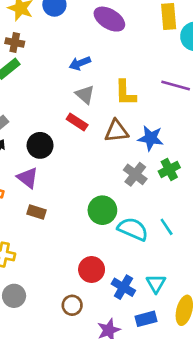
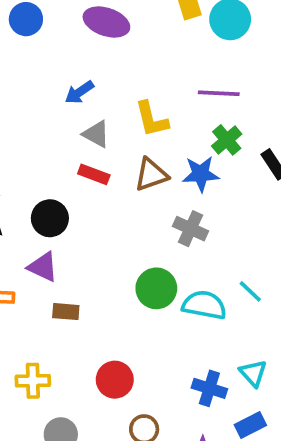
green cross: (169, 169) -> (227, 140), moved
red circle: (92, 270) -> (115, 380), moved

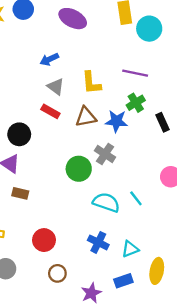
green circle: (156, 288) -> (79, 169), moved
cyan triangle: (253, 373) -> (130, 249), turned 42
blue cross: (209, 388) -> (98, 242), moved

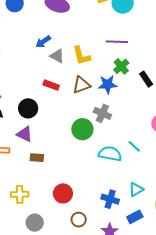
gray triangle: (56, 87) -> (57, 56), moved
blue cross: (98, 242) -> (110, 199), moved

